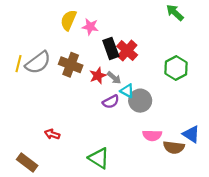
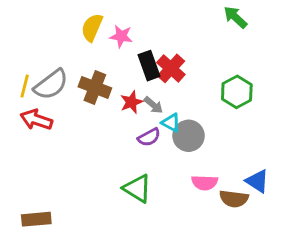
red arrow: (52, 134) -> (36, 120), moved, size x1.5
green triangle: (99, 158) -> (137, 188), moved
brown rectangle: (27, 163) -> (36, 219), turned -42

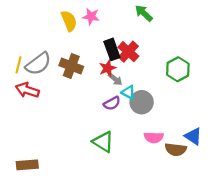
green arrow: (235, 17) -> (144, 13), moved
yellow semicircle: (92, 27) -> (69, 21), turned 135
pink star: (121, 36) -> (91, 16), moved
red star: (131, 102) -> (108, 68), moved

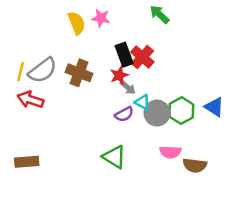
green hexagon: (178, 69) -> (181, 111), moved
blue triangle: (193, 136) -> (214, 107), moved
brown rectangle: (27, 165) -> (27, 162), moved

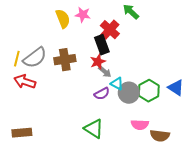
red cross: (142, 57) -> (110, 30), moved
brown cross: (79, 73) -> (65, 60), turned -30

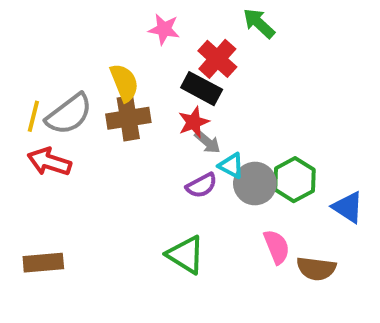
yellow semicircle: (63, 19) -> (124, 83), moved
black rectangle: (102, 45) -> (202, 89), turned -42
blue triangle: (176, 88) -> (348, 207), moved
pink semicircle: (140, 125) -> (277, 247), turned -114

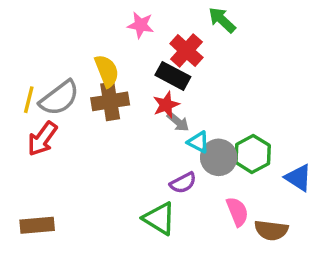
red arrow: (49, 162) -> (42, 139), turned -72
purple semicircle: (202, 185) -> (183, 183), moved

